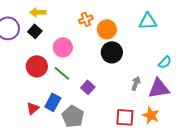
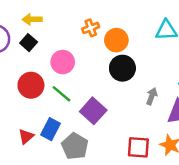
gray arrow: (136, 83) -> (152, 96), moved
purple square: (88, 87) -> (93, 111), size x1.5

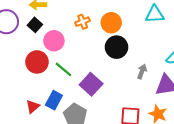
orange cross: (91, 28) -> (83, 22), moved
pink circle: (63, 62) -> (54, 41), moved

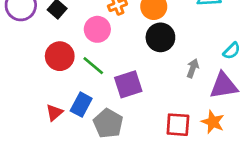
pink circle: (54, 41) -> (97, 29), moved
purple square: (91, 84) -> (128, 84), turned 30

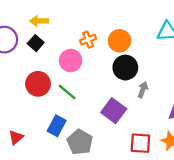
gray arrow: (193, 68) -> (143, 90), moved
purple square: (128, 84) -> (114, 111), moved, turned -35
red triangle: (54, 113) -> (16, 137), moved

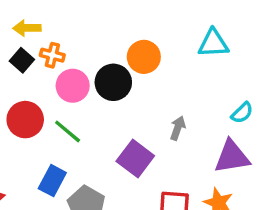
orange cross: (88, 40) -> (52, 55), moved, turned 35
black circle: (125, 68) -> (113, 82), moved

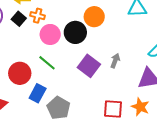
red circle: (25, 120) -> (20, 73), moved
purple square: (135, 159) -> (89, 66), moved

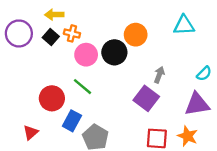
gray arrow: (115, 61) -> (159, 75), moved
purple square: (89, 66) -> (146, 98), moved

